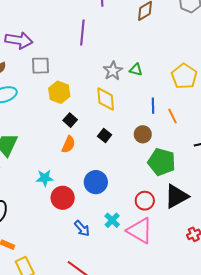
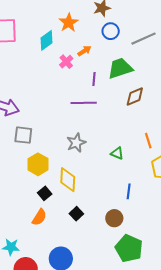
purple line: (82, 33) -> (84, 103), moved, turned 75
gray star: (113, 71) -> (76, 143), moved
yellow diamond: (106, 99) -> (68, 180), moved
orange line: (173, 116) -> (148, 141), moved

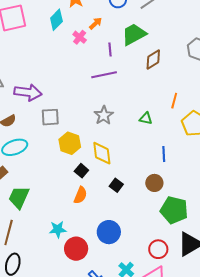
orange line: (148, 141) -> (174, 101), turned 42

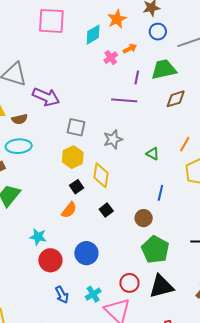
gray square: (50, 117) -> (76, 127), moved

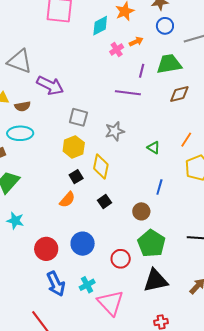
cyan star: (38, 237) -> (15, 221), moved
red circle: (129, 283) -> (121, 259), moved
blue arrow: (62, 295) -> (56, 284), size x1.4

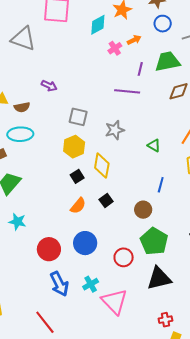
gray triangle: (20, 61) -> (23, 39), moved
purple arrow: (50, 85) -> (49, 86), size x0.6
orange semicircle: (67, 200) -> (78, 206), moved

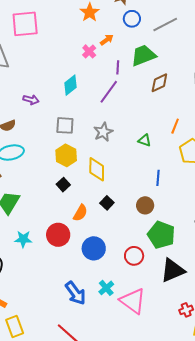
cyan diamond: (98, 25) -> (70, 85), moved
purple line: (127, 91) -> (109, 92), turned -50
black square: (77, 176) -> (63, 185), moved
red circle: (49, 249) -> (58, 235), moved

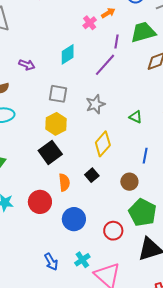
yellow diamond: (97, 169) -> (103, 144), moved, turned 35
black square: (63, 185) -> (50, 152), size x1.6
orange semicircle: (80, 213) -> (64, 182), turned -42
blue arrow: (75, 293) -> (51, 262), size x0.7

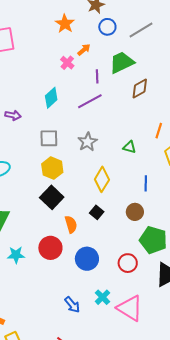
purple line: (105, 65) -> (90, 101), turned 30

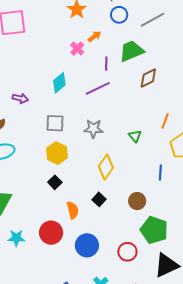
gray star: (88, 142) -> (93, 129), turned 30
green triangle: (129, 147) -> (135, 136), turned 32
blue line: (146, 183) -> (160, 172), moved
black square: (52, 197) -> (55, 182), size x0.6

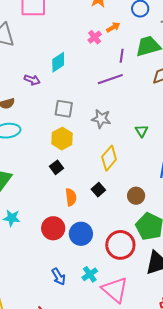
cyan diamond: (59, 83) -> (58, 62), moved
red circle: (51, 233) -> (53, 228), moved
red circle: (127, 252) -> (120, 245), size x1.5

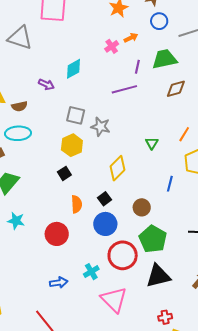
gray star: (101, 119) -> (101, 127), moved
blue circle: (81, 234) -> (105, 224), moved
cyan cross: (90, 274) -> (91, 272), moved
blue arrow: (59, 277) -> (59, 283), turned -72

